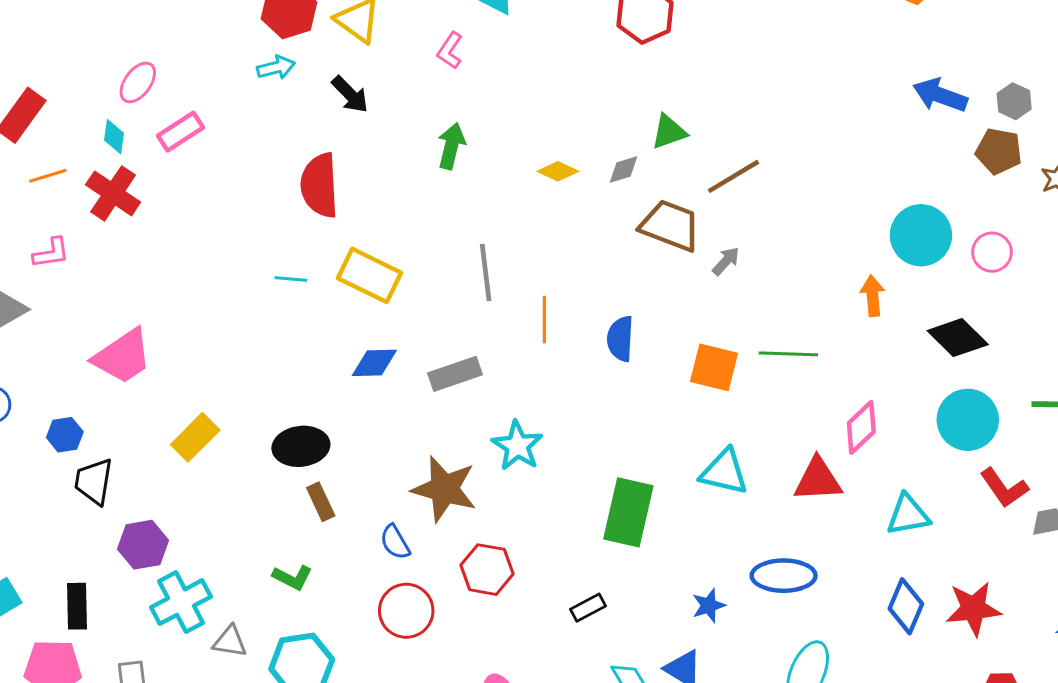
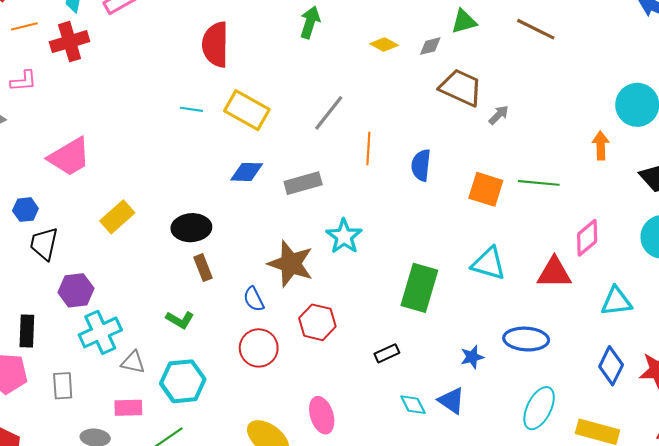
brown line: (733, 176) -> (536, 29), moved, turned 54
red cross: (113, 193) -> (70, 42), turned 36
gray line: (486, 273) -> (329, 113), turned 42

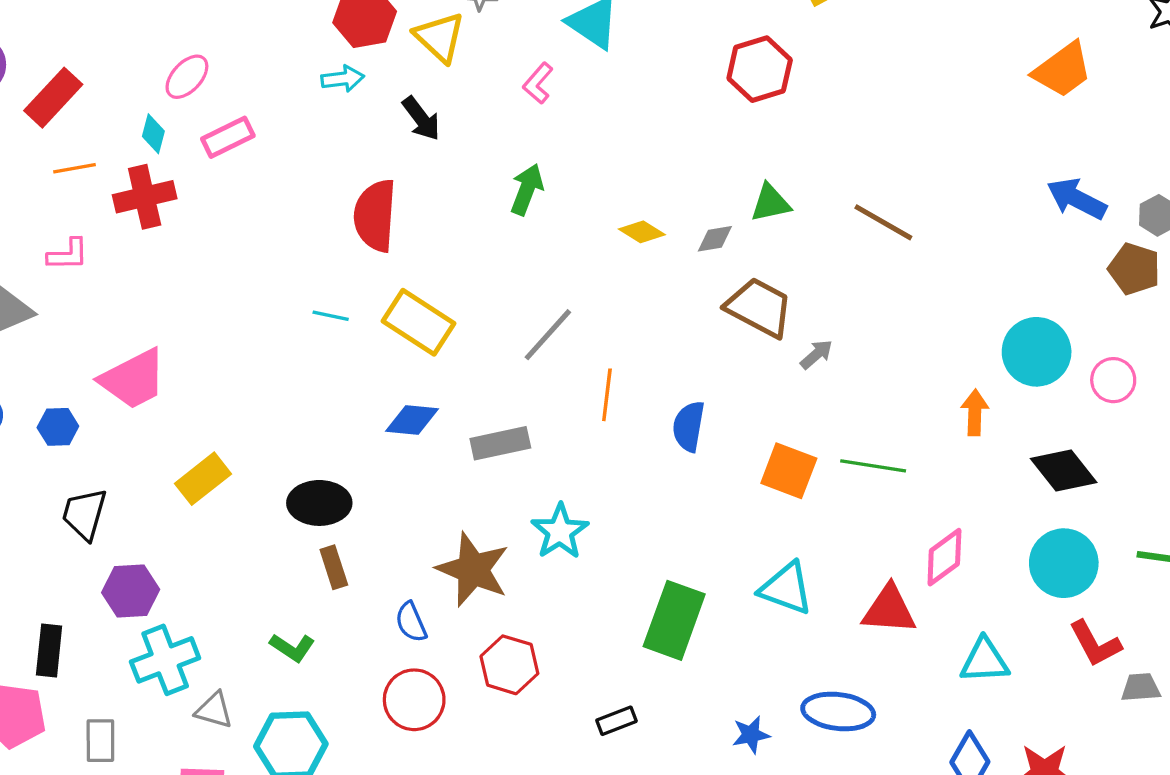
blue hexagon: (25, 210) -> (58, 427), moved

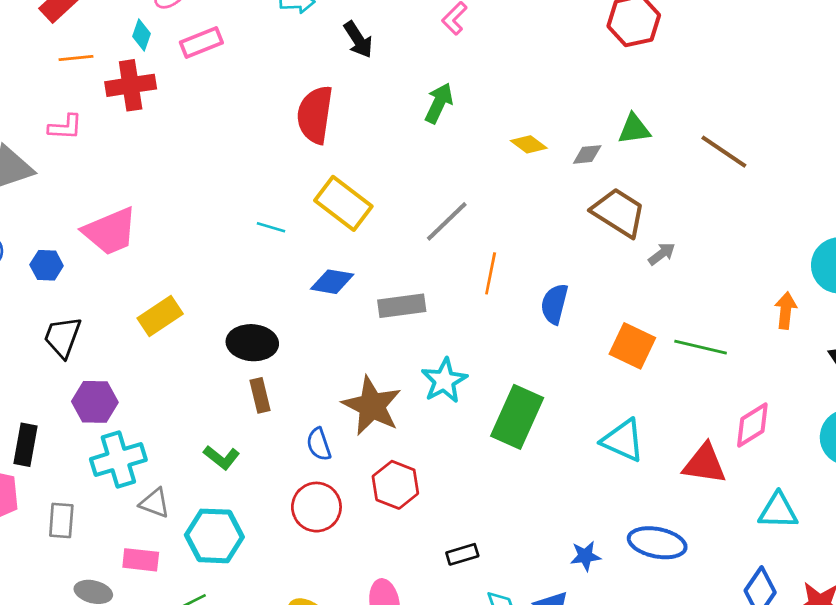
cyan line: (331, 316) -> (271, 227), moved
green rectangle: (674, 620) -> (517, 417), moved
black rectangle: (617, 721) -> (462, 554), moved

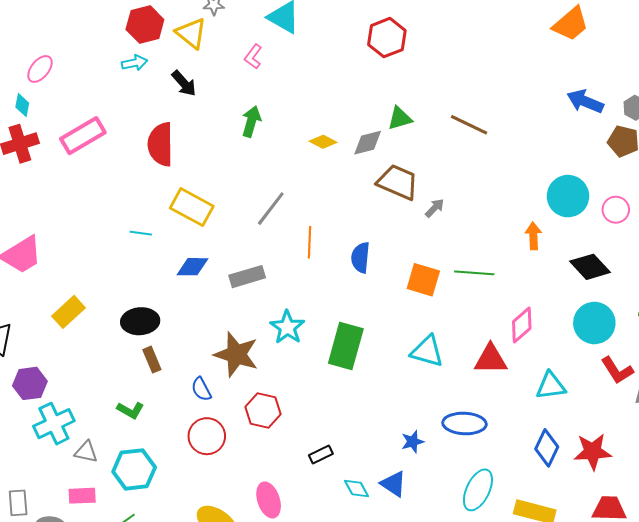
pink rectangle: (201, 43) -> (83, 136), moved, size x1.4
gray diamond: (587, 154) -> (368, 143), size x1.4
gray rectangle: (61, 520) -> (18, 503), moved

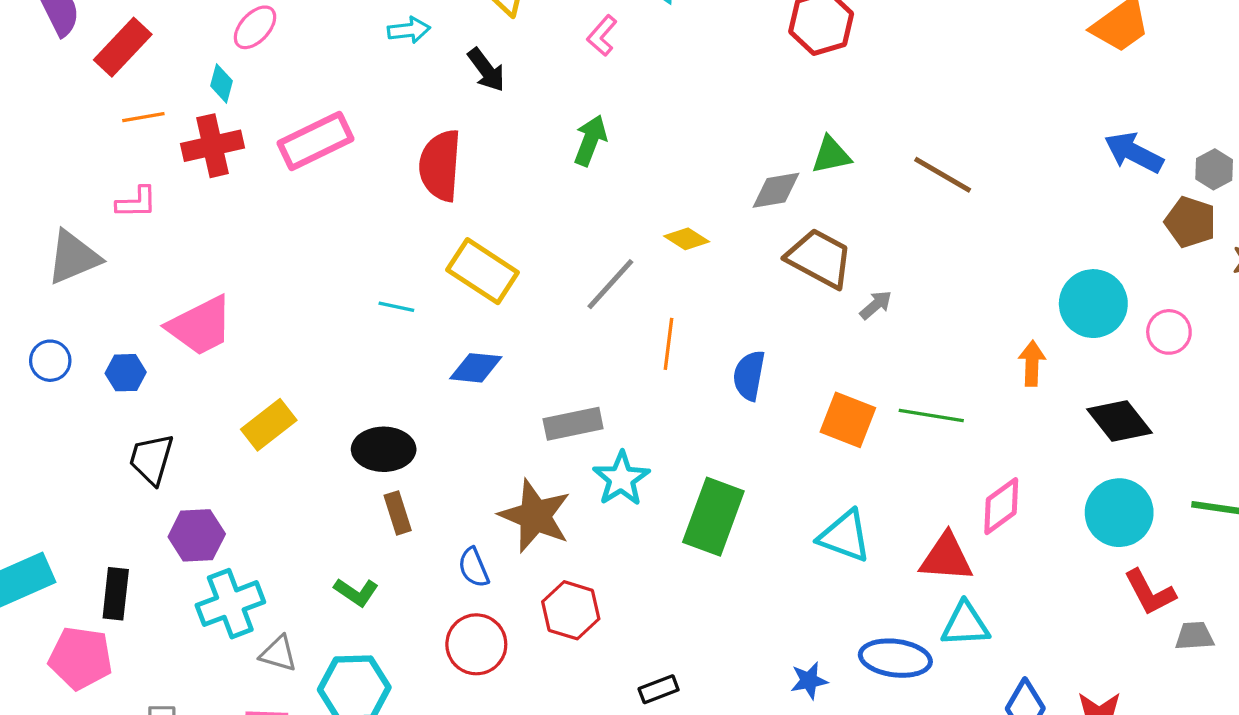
yellow diamond: (323, 142) -> (687, 239), moved
gray rectangle: (247, 277) -> (573, 424), moved
cyan triangle: (551, 386) -> (965, 624), moved

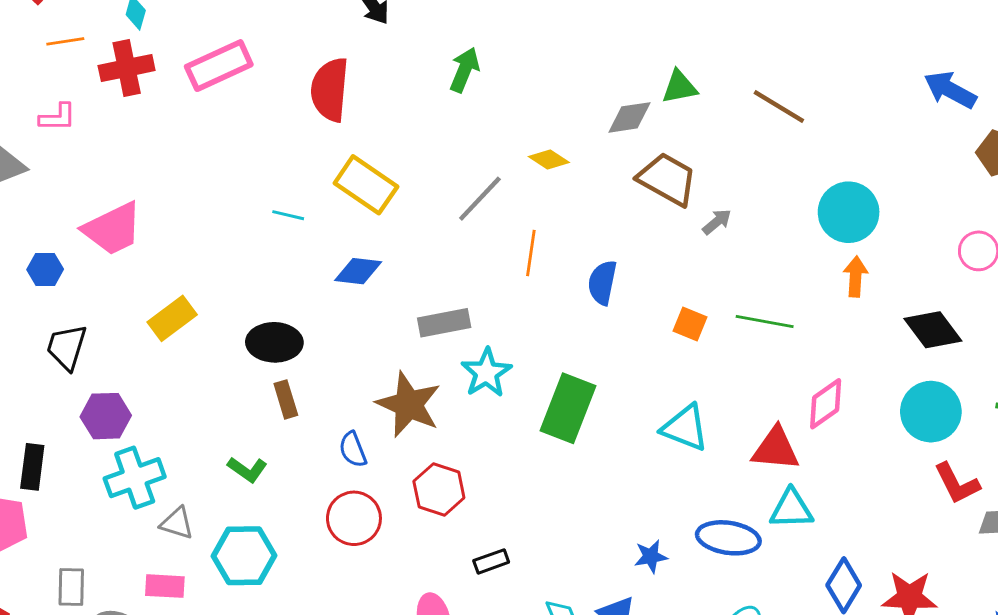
cyan circle: (1093, 304) -> (849, 212), moved
orange square: (848, 420) -> (690, 324), size x0.7
black rectangle: (659, 689) -> (491, 561), moved

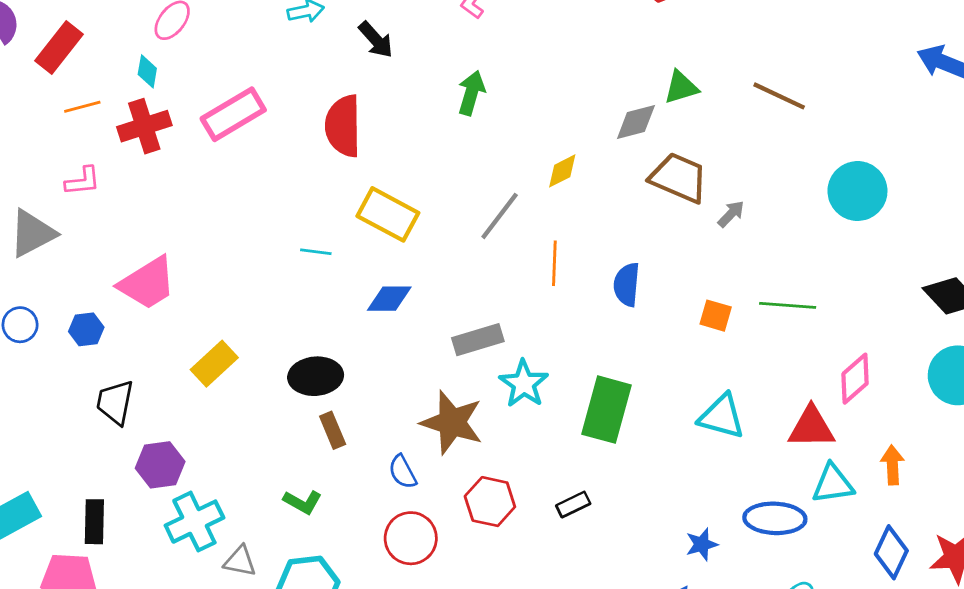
yellow diamond: (549, 159) -> (562, 171), turned -54
orange arrow: (856, 277) -> (892, 465), moved
black rectangle: (491, 561) -> (573, 505), moved

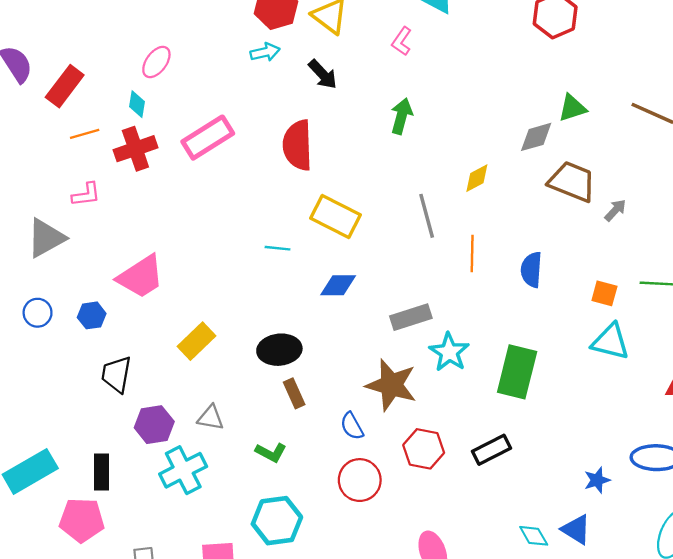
gray line: (500, 216) -> (427, 216), turned -51
cyan triangle: (722, 416) -> (610, 342), moved
black rectangle: (573, 505) -> (492, 450), size x1.4
gray triangle: (240, 561) -> (211, 418), moved

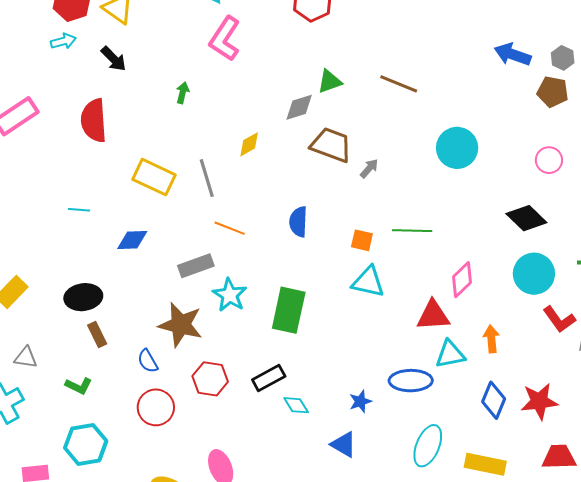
pink L-shape: (402, 41) -> (225, 39), moved, size x1.8
green arrow: (401, 116) -> (183, 93), size x0.7
yellow rectangle: (336, 217) -> (154, 177), moved
orange line: (472, 254) -> (230, 228), moved, turned -68
cyan diamond: (534, 536) -> (296, 405), moved

